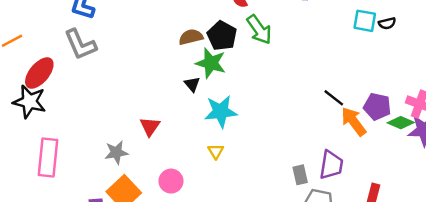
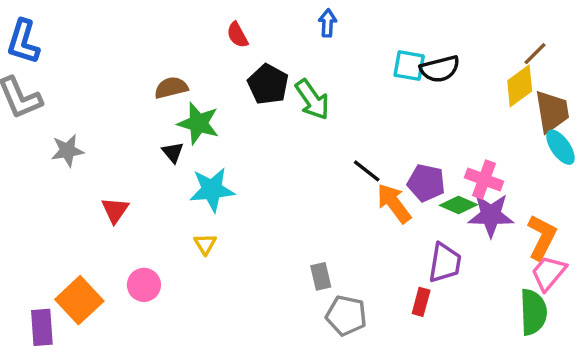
black semicircle: (387, 23) -> (440, 69), size x1.6
green arrow: (259, 30) -> (312, 100), moved
black pentagon: (222, 36) -> (268, 84), moved
gray star: (116, 153) -> (67, 151), moved
purple trapezoid: (331, 165) -> (445, 263), moved

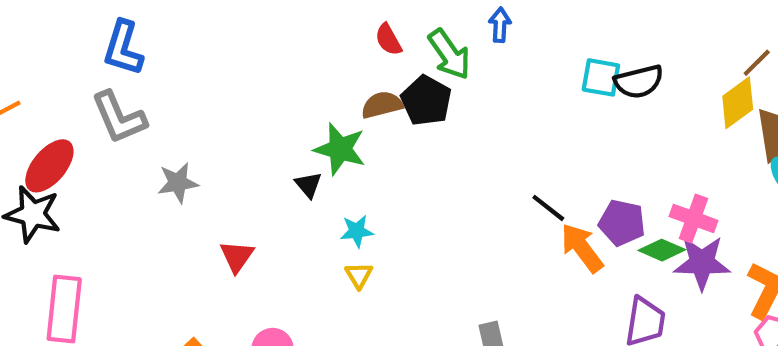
brown semicircle: (171, 88) -> (382, 105), moved
green arrow: (312, 100) -> (449, 54), moved
cyan star: (212, 190) -> (357, 231), size x0.6
yellow triangle: (205, 244) -> (359, 275), moved

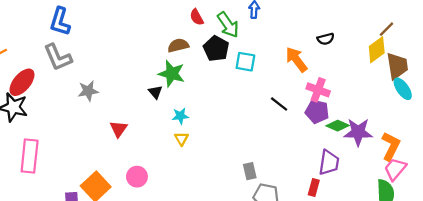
cyan square: (601, 77) -> (245, 62), moved
black semicircle: (639, 82) -> (326, 39), size x0.7
brown semicircle: (382, 105) -> (178, 45), moved
pink cross: (694, 218) -> (318, 90), moved
orange arrow: (582, 248) -> (296, 59), moved

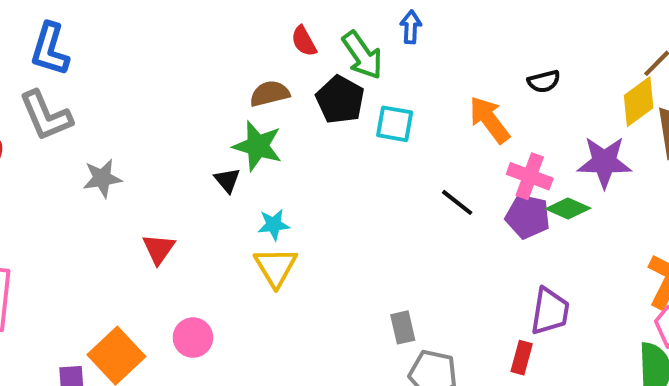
green diamond: (338, 126) -> (568, 208), moved
purple star: (358, 132) -> (604, 162), moved
yellow triangle: (181, 139) -> (276, 267), size x1.6

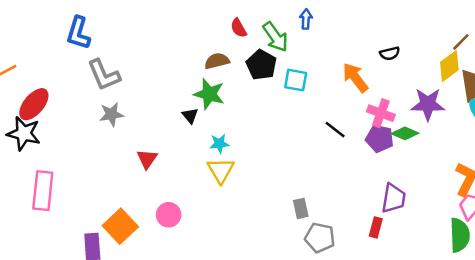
gray L-shape: (46, 116) -> (104, 75), moved

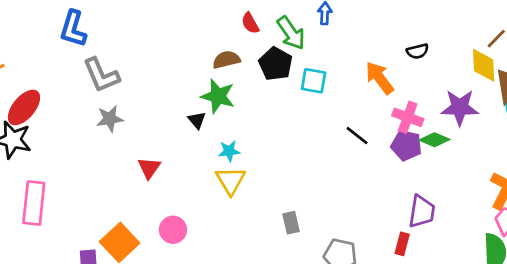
yellow diamond: (449, 66) -> (484, 65), turned -56
gray rectangle: (301, 208) -> (291, 223), moved

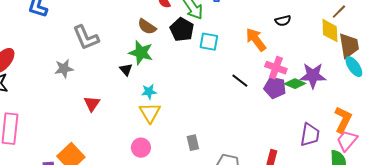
brown semicircle: (226, 60) -> (147, 27), turned -132
gray L-shape: (101, 75) -> (86, 38), moved
purple star: (460, 107) -> (313, 76), moved
purple trapezoid: (422, 211) -> (310, 135), moved
pink circle: (173, 230) -> (141, 148), moved

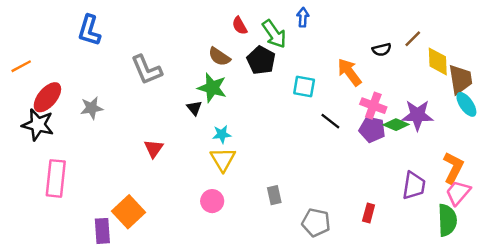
brown line: (339, 12) -> (413, 39), moved
cyan square: (209, 42) -> (304, 87), moved
gray star: (64, 69) -> (92, 108), moved

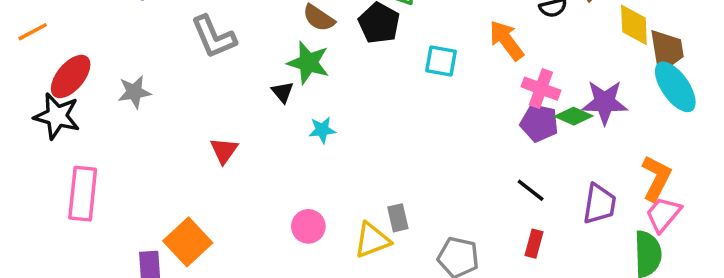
cyan ellipse: (466, 104) -> (675, 87), size x1.4
black line: (330, 121) -> (531, 190), moved
yellow triangle: (223, 159) -> (372, 240), moved, turned 40

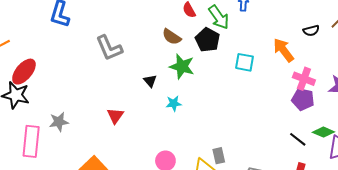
green star: (308, 63) -> (182, 66), moved
gray star: (134, 92) -> (59, 122), moved
green diamond: (574, 116) -> (323, 132), moved

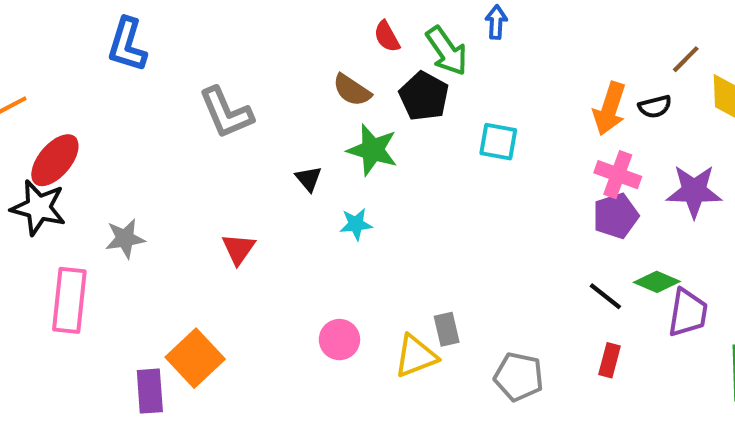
black semicircle: (311, 31) -> (655, 107), moved
orange arrow: (283, 50) -> (610, 109), moved, turned -125
purple pentagon: (303, 99) -> (616, 216), turned -30
gray star: (59, 122) -> (125, 239), moved

